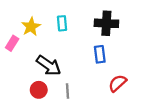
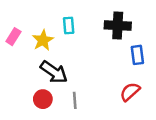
yellow star: (31, 27) -> (43, 40), moved
pink rectangle: (12, 43) -> (13, 37), moved
blue rectangle: (100, 54) -> (137, 55), moved

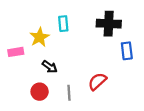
pink rectangle: (13, 37) -> (16, 52), moved, turned 49
black arrow: (54, 72) -> (50, 67), size x0.6
red semicircle: (130, 92) -> (97, 81), moved

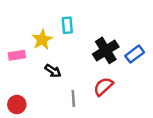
black cross: (109, 24) -> (106, 50), moved, turned -35
blue rectangle: (127, 51) -> (135, 54), turned 60
red circle: (40, 92) -> (17, 105), moved

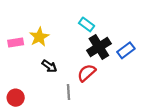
cyan rectangle: (67, 25) -> (87, 24), moved, turned -49
pink rectangle: (17, 55) -> (16, 42), moved
red semicircle: (103, 86) -> (87, 73), moved

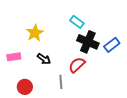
pink rectangle: (16, 42) -> (14, 57), moved
black cross: (99, 47) -> (88, 42), turned -35
red circle: (16, 98) -> (25, 87), moved

